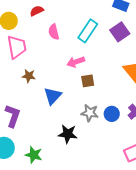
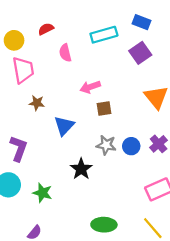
cyan rectangle: (88, 31) -> (104, 35), moved, turned 40
black star: (68, 134) -> (81, 169), turned 30

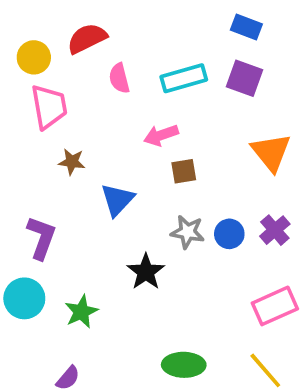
red semicircle: (46, 29) -> (87, 38), size x1.5
cyan rectangle: (104, 35) -> (184, 78), moved
purple square: (140, 53) -> (244, 78), turned -35
green star: (42, 193) -> (81, 312), turned 30

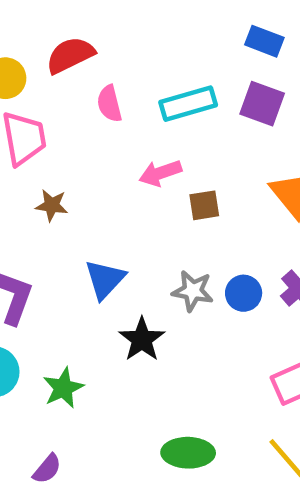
brown square: (184, 171) -> (204, 205), moved
blue triangle: (117, 200) -> (105, 279), moved

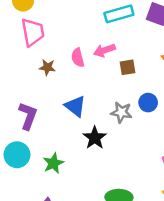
pink semicircle: (109, 104) -> (78, 58), moved
blue triangle: (105, 279) -> (75, 106), turned -35
blue circle: (244, 293) -> (148, 103), moved

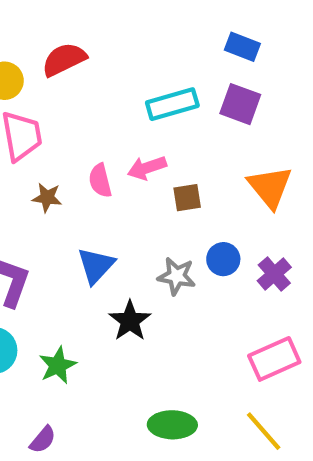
blue triangle: (75, 106) -> (96, 266), turned 35

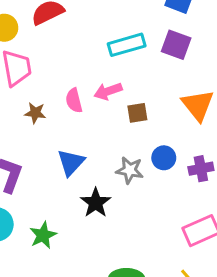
purple cross: (274, 274) -> (201, 169), turned 30

